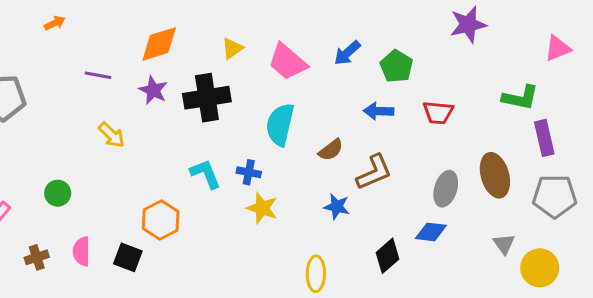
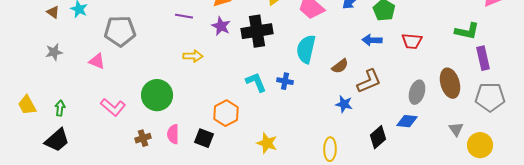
yellow arrow: (111, 135) -> (193, 56), turned -42
green circle: (58, 193) -> (157, 95), size x1.8
yellow star: (262, 208) -> (267, 143), moved

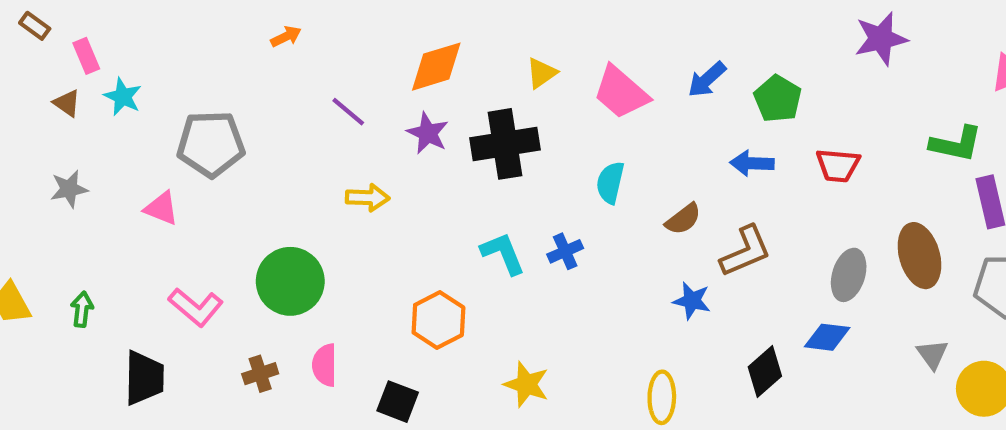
purple line: (184, 16) -> (348, 112), turned 30
cyan semicircle: (306, 49) -> (610, 183), size x0.7
blue cross: (285, 81) -> (565, 251), turned -35
black square: (204, 138) -> (398, 402), moved
black trapezoid: (57, 140) -> (144, 378), moved, turned -48

